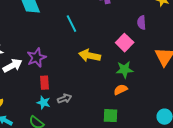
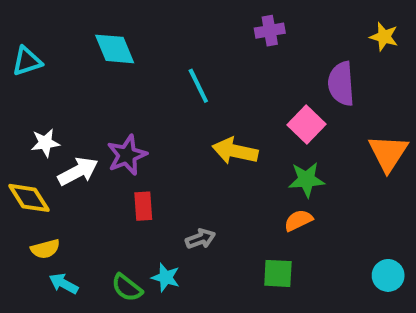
purple semicircle: (142, 23) -> (341, 84), size x1.5
gray arrow: (65, 99) -> (200, 239), moved
cyan star: (44, 103) -> (166, 278), moved

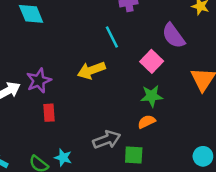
purple semicircle: (341, 84) -> (173, 36), turned -32
cyan line: (198, 86) -> (112, 37), moved
yellow arrow: (235, 151) -> (91, 70), moved, turned -32
gray arrow: (200, 239) -> (107, 140), moved, size x1.5

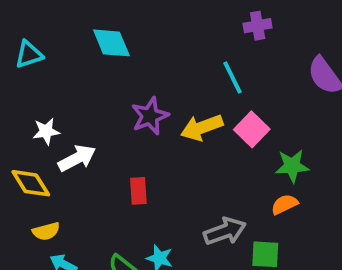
pink square: (152, 61) -> (252, 129), moved
purple star: (39, 81) -> (150, 116), moved

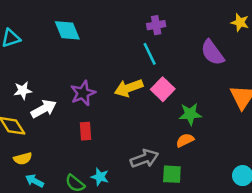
purple cross: (258, 26) -> (156, 25), moved
purple star: (150, 116) -> (83, 93), moved

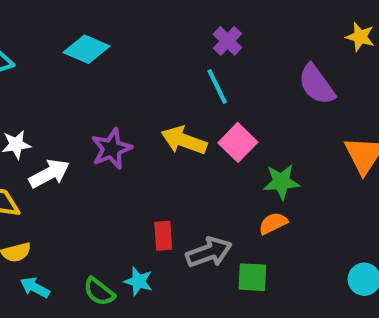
purple cross: (156, 25) -> (228, 41), turned -36
cyan diamond: (67, 30) -> (87, 49), turned -44
yellow arrow: (129, 88) -> (184, 140), turned 40
red rectangle: (86, 131) -> (163, 236), moved

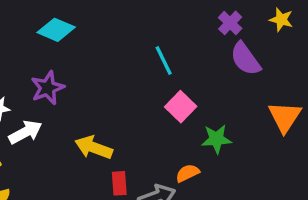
purple cross: (228, 41) -> (230, 23), moved
yellow arrow: (184, 140) -> (94, 148), moved
purple star: (111, 149) -> (48, 88), moved
orange semicircle: (273, 223) -> (187, 173), moved

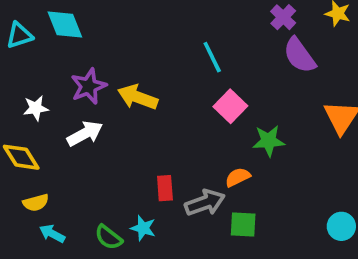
cyan diamond: (56, 30) -> (65, 24), moved, turned 45
white arrow: (25, 132) -> (85, 134), moved
yellow arrow: (94, 148) -> (138, 97), moved

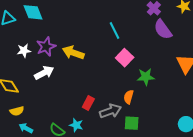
white star: (36, 108) -> (24, 51), moved
orange semicircle: (238, 177) -> (129, 97), turned -48
red rectangle: (165, 188) -> (88, 103), turned 32

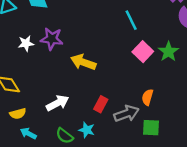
purple star: (46, 47) -> (52, 39), turned 30
yellow arrow: (73, 53) -> (83, 62), moved
white arrow: (44, 73) -> (58, 103), moved
green star: (146, 77) -> (169, 52), moved, turned -30

